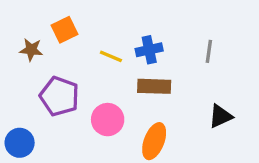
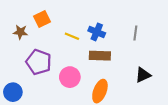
blue cross: (149, 50) -> (97, 32), turned 35

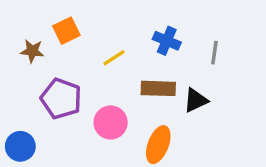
blue cross: (97, 32) -> (167, 41), moved
yellow line: (72, 36) -> (114, 58), turned -56
black triangle: (143, 75) -> (196, 100), moved

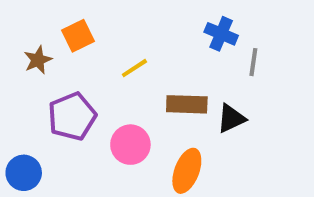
blue cross: (167, 41) -> (221, 34), moved
brown star: (32, 51) -> (38, 60), turned -30
purple pentagon: (61, 99) -> (72, 116), turned 30

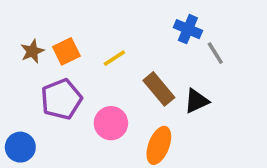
orange square: (78, 36) -> (66, 51), moved
gray line: (253, 62) -> (215, 53), turned -40
brown rectangle: (187, 104) -> (159, 89), turned 48

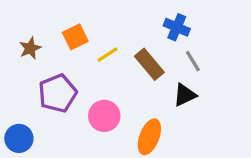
orange square: (66, 51) -> (75, 37), moved
gray line: (215, 53) -> (193, 61), moved
brown rectangle: (159, 89) -> (149, 64), moved

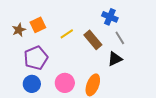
orange square: (75, 37) -> (38, 25), moved
pink circle: (104, 116) -> (65, 83), moved
blue circle: (19, 138) -> (32, 84), moved

